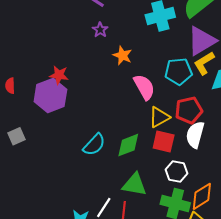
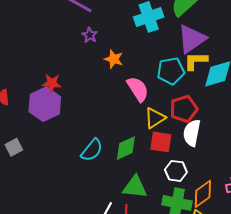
yellow L-shape: (204, 63) -> (196, 61), turned 35

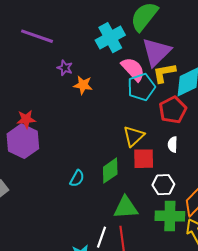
purple star: (90, 35) -> (65, 68), moved
pink semicircle: (138, 89) -> (133, 69), moved
red pentagon: (184, 109) -> (173, 110), moved
white semicircle: (192, 133) -> (173, 144), size x0.6
cyan semicircle: (92, 150) -> (77, 178), size x0.7

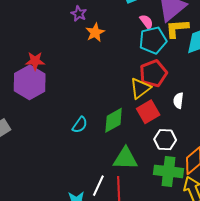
pink semicircle: (133, 69) -> (146, 22), size x0.6
orange star: (83, 85) -> (95, 32), turned 30
red pentagon: (173, 110) -> (153, 73), moved
red square: (144, 159) -> (148, 112), turned -35

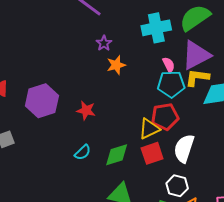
red star: (35, 61) -> (86, 110), moved
white semicircle: (178, 101) -> (184, 148), size x1.8
white hexagon: (165, 140) -> (177, 186), moved

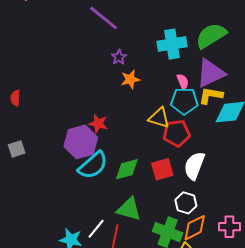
purple hexagon: (42, 101) -> (81, 142), moved
yellow triangle: (149, 129) -> (159, 118), moved, turned 40
cyan semicircle: (83, 152) -> (93, 165), size x1.8

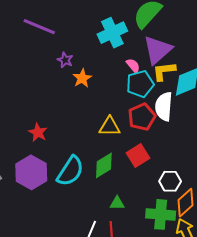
yellow triangle: (159, 118) -> (110, 127), moved
red star: (98, 124) -> (38, 132), moved, turned 30
purple hexagon: (81, 142) -> (31, 172), moved
white semicircle: (194, 166) -> (164, 106), moved
green triangle: (129, 209) -> (117, 203), size x0.6

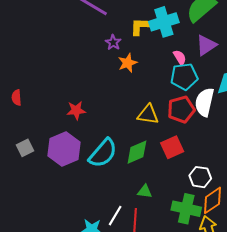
purple triangle: (158, 50) -> (206, 45), size x0.7
yellow L-shape: (164, 71) -> (142, 26), moved
red star: (38, 132) -> (76, 110), turned 30

